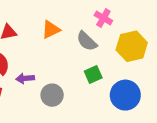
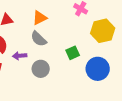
gray semicircle: (87, 41) -> (39, 39), moved

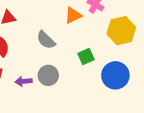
orange triangle: (40, 18) -> (73, 15), moved
purple arrow: (20, 56) -> (24, 81), moved

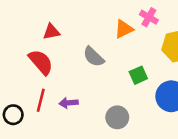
gray circle: (48, 75) -> (117, 117), moved

